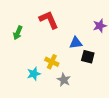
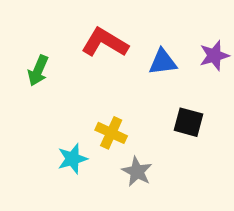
red L-shape: (49, 20) -> (105, 43), turned -35
blue triangle: (76, 43) -> (163, 62), moved

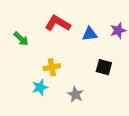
green arrow: (38, 71) -> (21, 39), turned -70
yellow cross: (111, 133) -> (52, 67), moved, turned -35

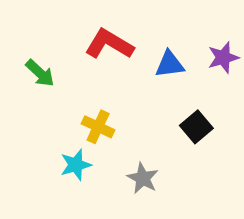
yellow cross: (52, 67) -> (98, 127), turned 35
black square: (104, 67) -> (196, 127), turned 35

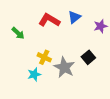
blue triangle: (170, 64) -> (74, 17), moved, turned -32
gray star: (143, 178) -> (64, 67), moved, size x1.5

